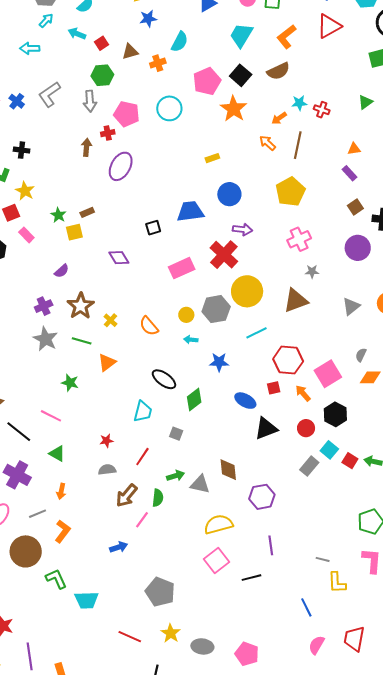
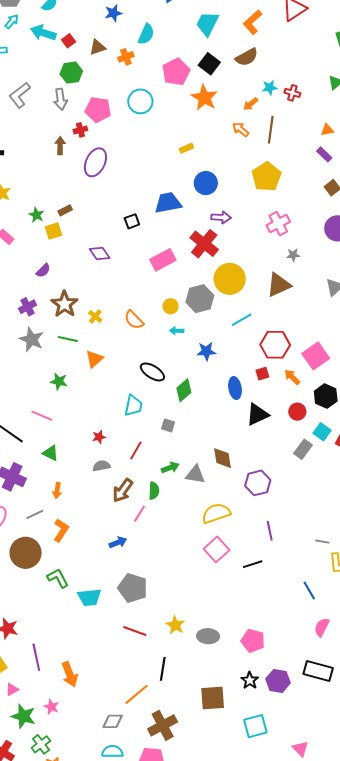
cyan arrow: (77, 34) -> (43, 33), size x1.4
blue ellipse: (245, 401) -> (235, 388), turned 55
gray pentagon: (160, 592) -> (133, 588), moved

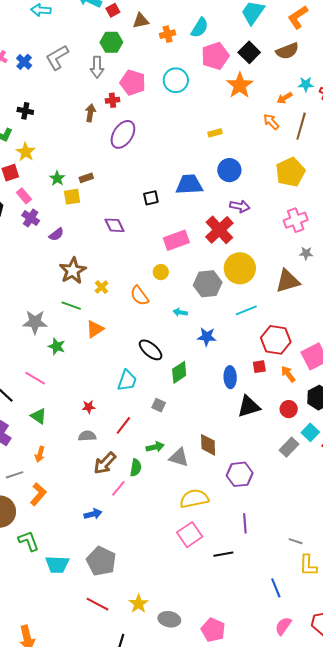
cyan semicircle: (146, 34) -> (200, 28), moved
yellow circle: (171, 306) -> (161, 272), moved
purple cross: (28, 307) -> (31, 218), moved, turned -36
gray star: (32, 339) -> (35, 322), moved, turned -30

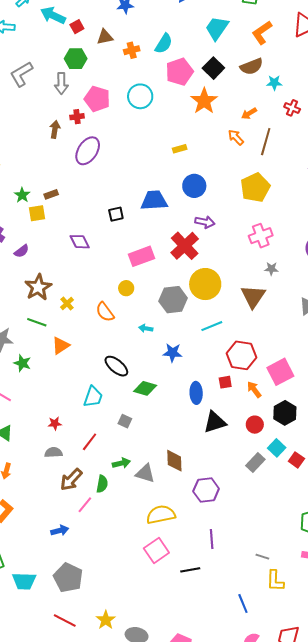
cyan star: (306, 84) -> (274, 83), moved
brown triangle: (288, 281) -> (253, 297), turned -40
green diamond: (179, 372) -> (145, 388), turned 50

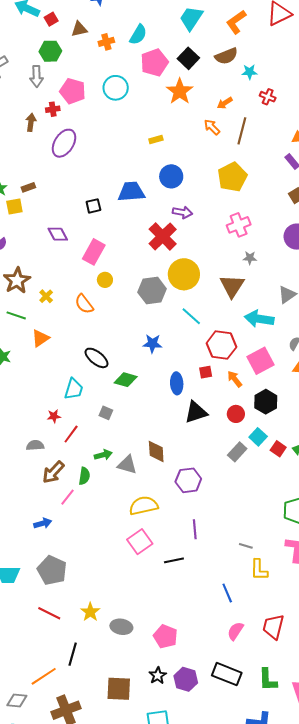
pink rectangle: (142, 256) -> (94, 252), moved, turned -40
cyan line: (212, 326) -> (191, 316), turned 65
cyan arrow: (146, 328) -> (259, 319), moved, size x2.0
red star: (55, 423) -> (54, 416), moved

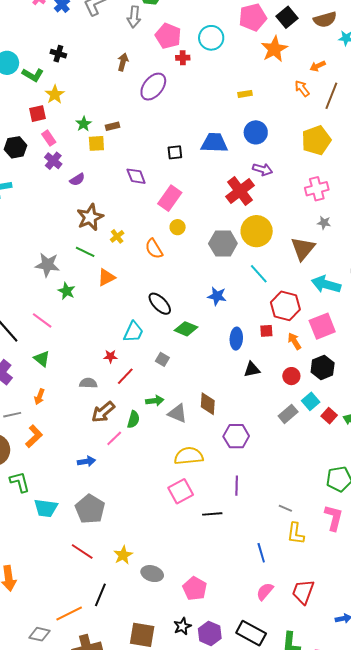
red cross: (53, 109) -> (183, 58), moved
black triangle: (196, 412) -> (252, 370), size x0.7

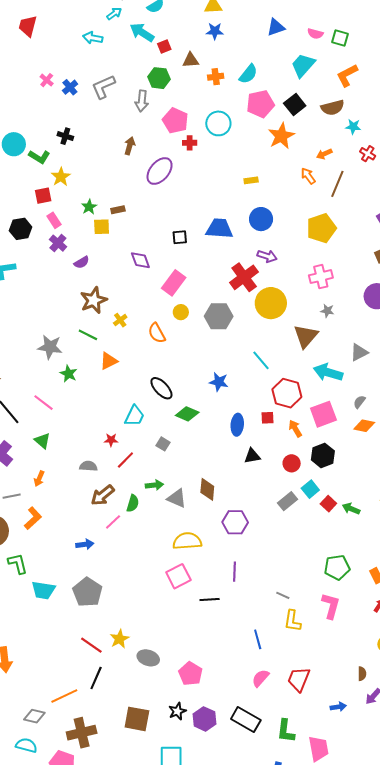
yellow circle: (257, 231) -> (271, 303), moved
gray hexagon: (223, 243) -> (219, 316), moved
red line: (82, 551) -> (91, 645), moved

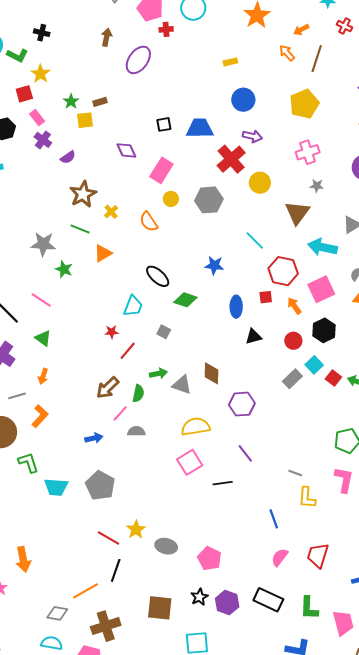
blue trapezoid: (219, 229) -> (200, 128), moved
yellow circle: (271, 303) -> (260, 183), size x0.7
gray semicircle: (88, 466) -> (136, 431), moved
purple line: (235, 572) -> (245, 453), turned -36

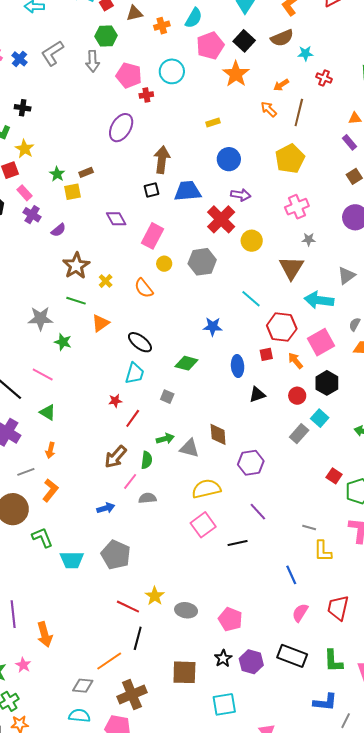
brown arrow: (107, 37) -> (162, 160), moved, size x1.5
black ellipse: (158, 276) -> (140, 342), moved
red square: (333, 378) -> (334, 476), moved

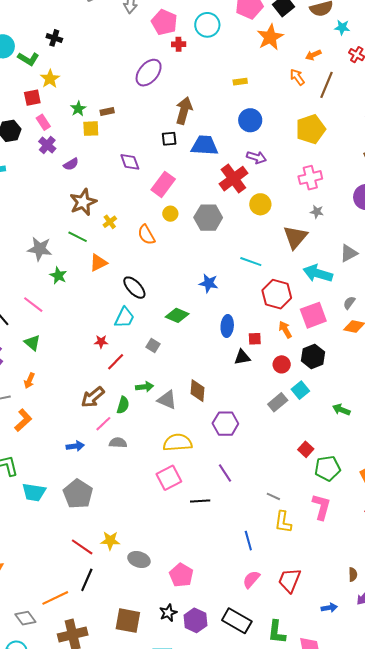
cyan line: (251, 299) -> (251, 262), turned -30
red square: (266, 354) -> (255, 339), moved
yellow star: (155, 596) -> (110, 541), turned 30
gray diamond: (83, 686) -> (25, 618), turned 40

